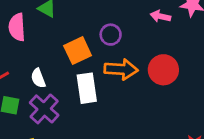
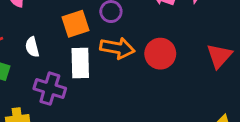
purple cross: (44, 109) -> (50, 89), moved, turned -32

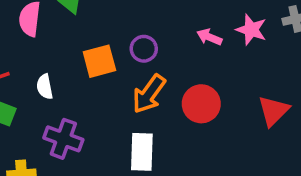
orange arrow: (117, 48) -> (149, 94), turned 112
white rectangle: (80, 63) -> (142, 152), moved

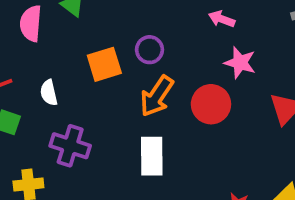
pink star: (251, 30) -> (240, 63), moved
pink arrow: (209, 37) -> (222, 19), moved

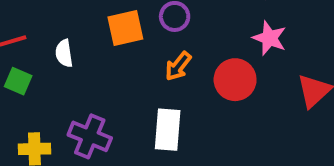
orange arrow: (157, 96) -> (178, 66), size x0.7
purple cross: (70, 146) -> (90, 136), moved

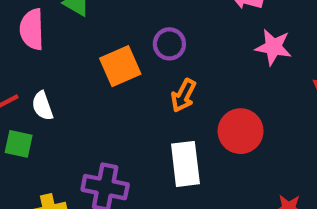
white semicircle: (64, 53) -> (42, 106), moved
red circle: (235, 80) -> (241, 131), moved

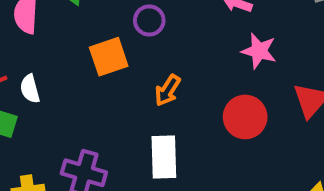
purple circle: (169, 44) -> (149, 20), moved
red circle: (241, 131) -> (245, 117), moved

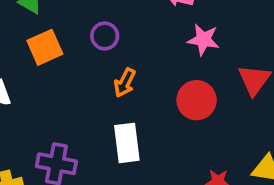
purple circle: (149, 20) -> (105, 36), moved
orange square: (109, 57) -> (45, 47), moved

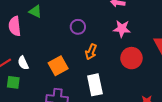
pink star: (203, 40) -> (122, 29), moved
orange square: (45, 47) -> (58, 66), moved

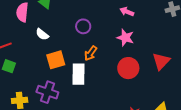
white semicircle: (23, 63) -> (42, 34), moved, turned -40
white rectangle: (95, 85) -> (78, 74), moved

